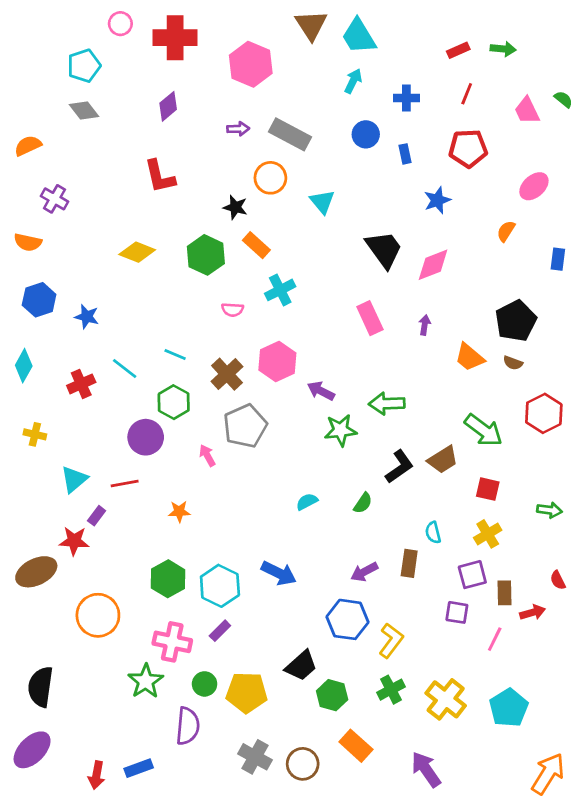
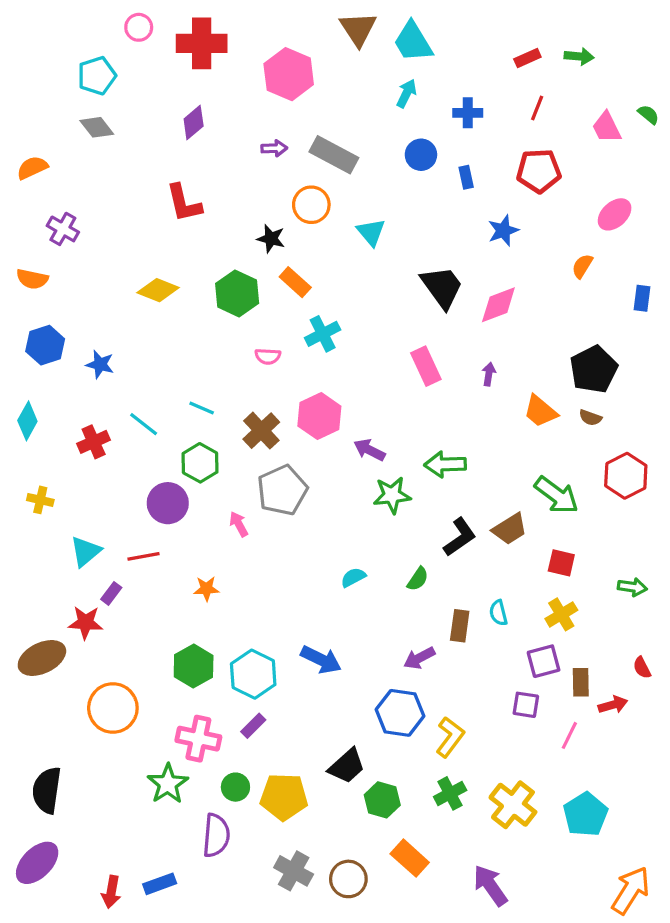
brown rectangle: (409, 563) -> (460, 626), moved

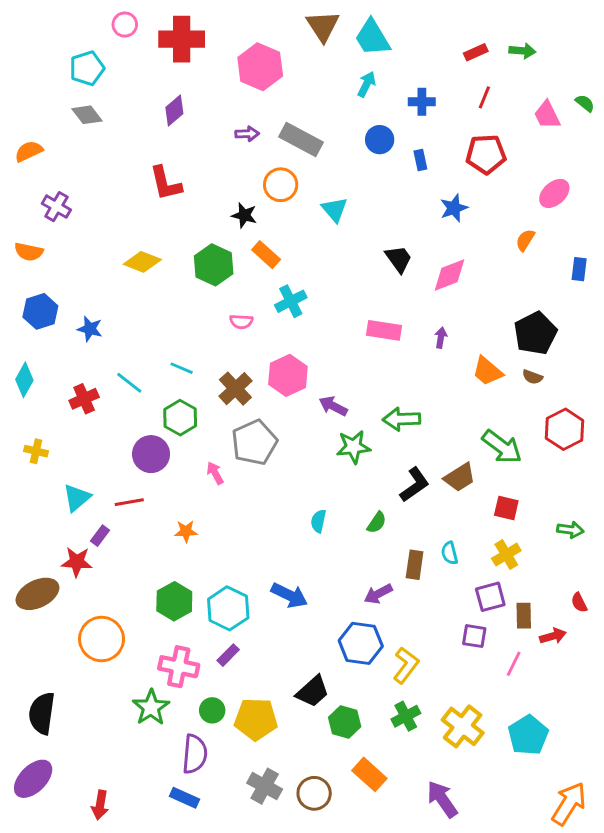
black trapezoid: (442, 287) -> (399, 259), size x0.7
pink rectangle: (426, 366) -> (384, 330), turned -56
cyan semicircle: (353, 577) -> (318, 521), turned -50
blue rectangle: (160, 884) -> (185, 798), moved, turned 44

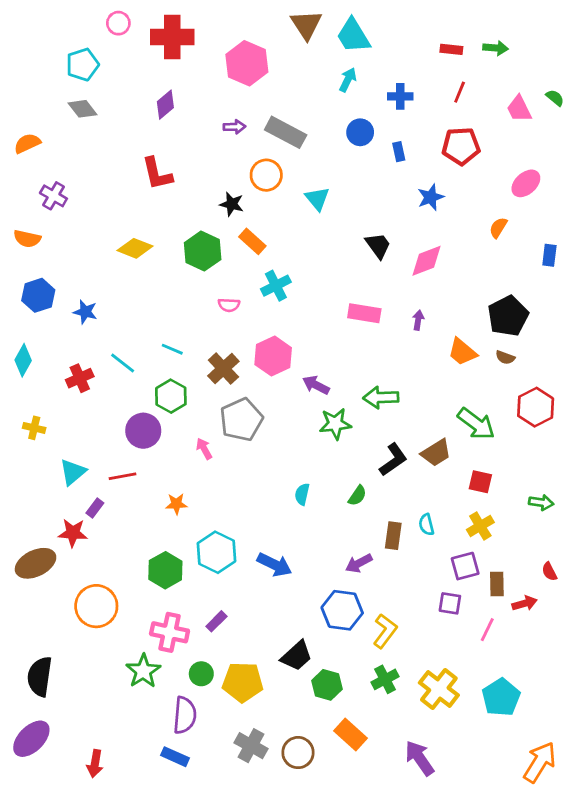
red rectangle: (476, 52) -> (451, 49), turned 30
cyan hexagon: (228, 608) -> (216, 552), moved

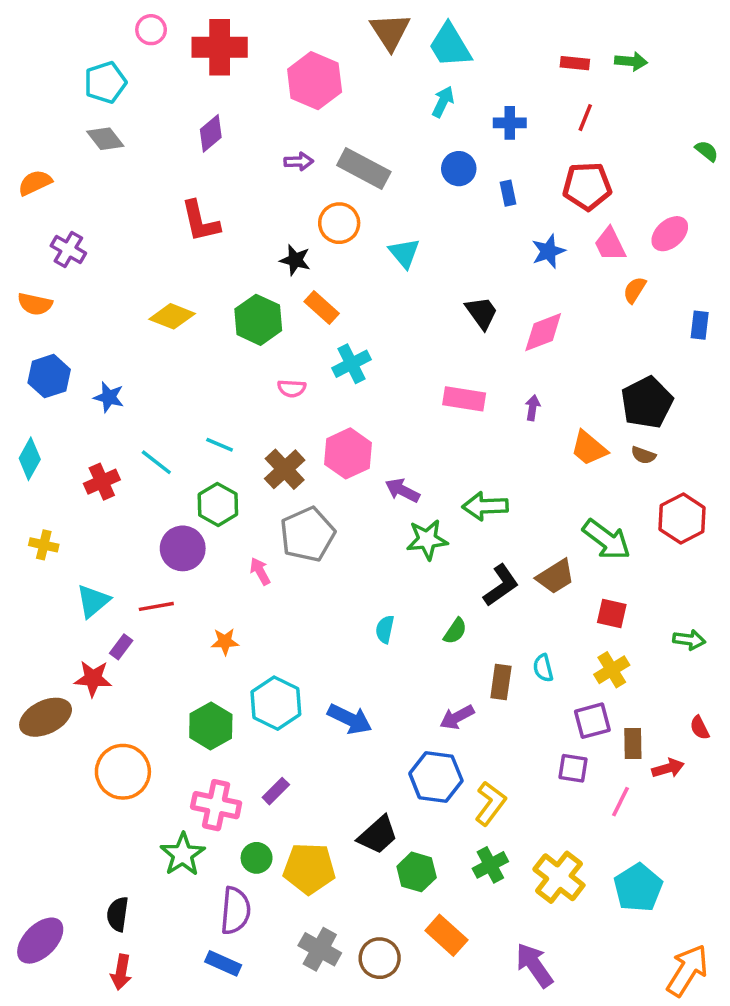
green semicircle: (555, 98) -> (707, 151), moved
pink trapezoid: (519, 109) -> (610, 244), moved
black semicircle: (40, 677) -> (118, 914), moved, size x0.7

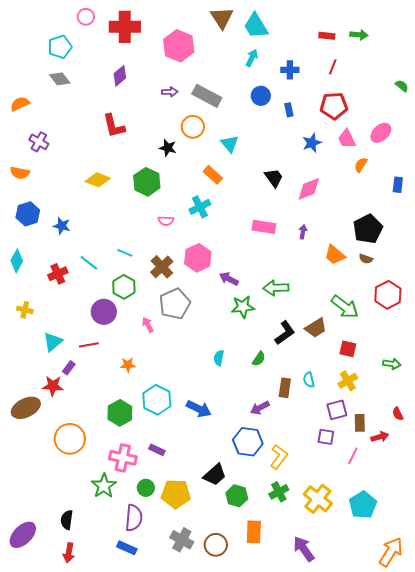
orange rectangle: (322, 308) -> (213, 175), moved
purple rectangle: (276, 791) -> (157, 450), turned 70
orange rectangle: (446, 935) -> (254, 532), turned 50

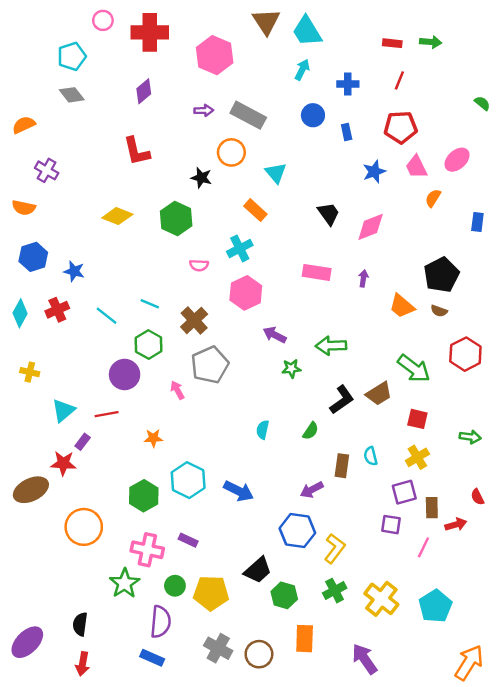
pink hexagon: (198, 258) -> (246, 293), moved
red cross: (58, 274) -> (57, 310), moved
green star: (243, 307) -> (291, 368), size x0.7

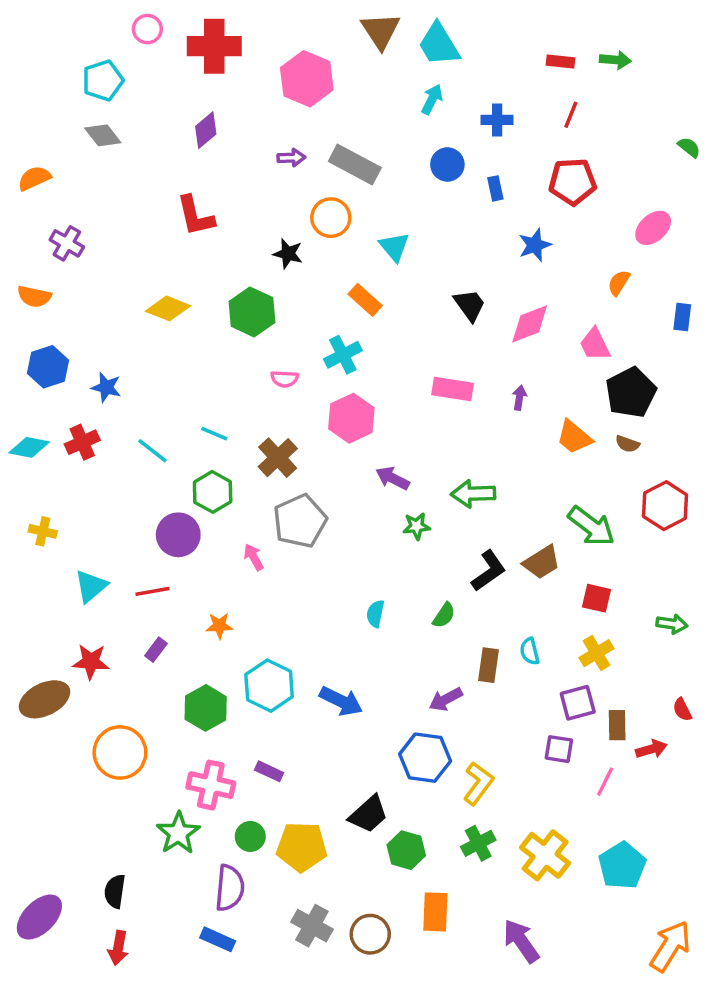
pink trapezoid: (416, 167) -> (595, 344), moved
cyan diamond: (20, 313) -> (29, 447), turned 72
purple rectangle: (83, 442) -> (156, 650), moved

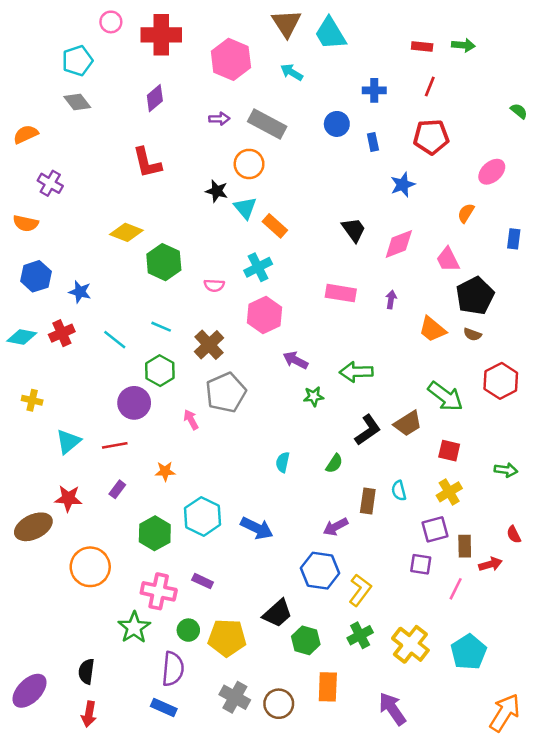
cyan arrow: (432, 99) -> (292, 72), moved, turned -85
cyan triangle: (394, 247) -> (245, 208), moved
green hexagon: (252, 312) -> (164, 262), moved

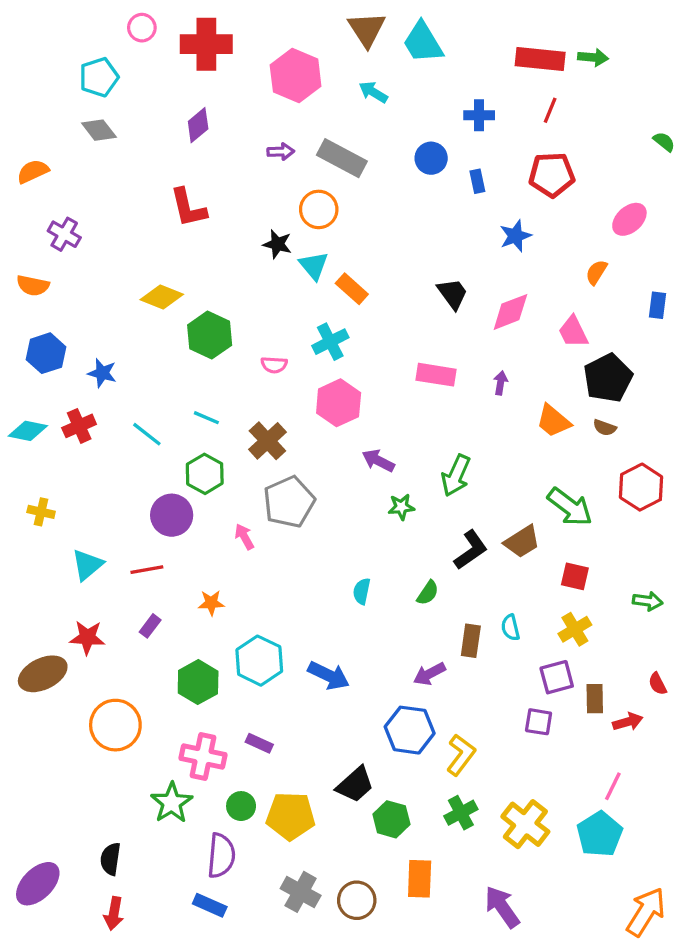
red rectangle: (422, 46) -> (540, 59), size x1.8
green arrow: (356, 372) -> (456, 476), turned -64
pink line: (456, 589) -> (613, 786), moved

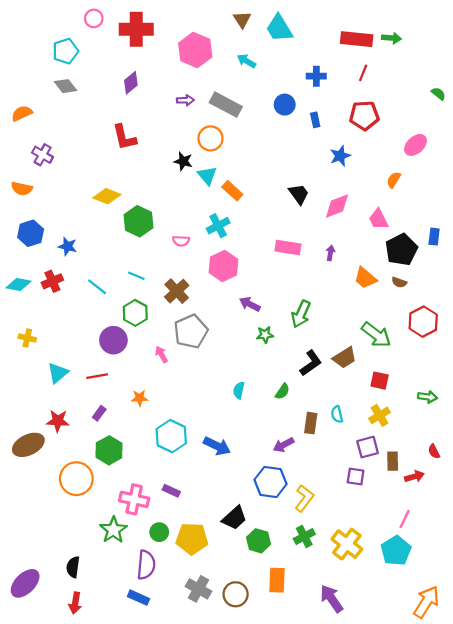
brown triangle: (367, 29) -> (242, 20), size x0.7
blue rectangle: (658, 305) -> (434, 237), moved
green hexagon: (198, 682) -> (109, 450), moved

